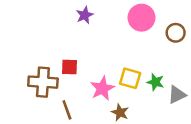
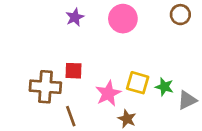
purple star: (85, 15) -> (75, 17), moved
pink circle: (142, 18) -> (123, 19), moved
brown circle: (176, 33) -> (180, 15), moved

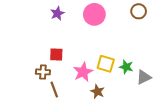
brown cross: (45, 87) -> (43, 72), moved, size x0.6

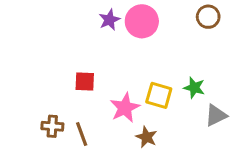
purple star: (57, 13) -> (109, 20), moved
green star: (126, 67) -> (194, 88), moved
brown cross: (43, 72) -> (52, 126), moved

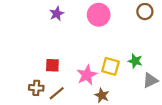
purple star: (109, 20) -> (57, 14), moved
red square: (85, 82) -> (52, 65), moved
brown line: (82, 134) -> (57, 93), turned 70

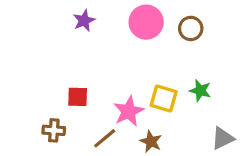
brown circle: (145, 12) -> (191, 28), moved
gray triangle: (150, 80) -> (223, 138), moved
brown line: (57, 93) -> (105, 138), moved

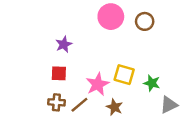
purple star: (84, 21) -> (64, 44), moved
green star: (200, 91) -> (152, 83), moved
brown cross: (54, 130) -> (56, 102), moved

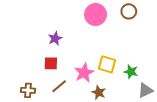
brown circle: (145, 21) -> (129, 11), moved
brown cross: (56, 102) -> (28, 90), moved
brown line: (79, 105) -> (59, 86), moved

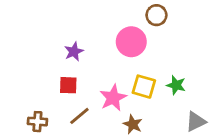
brown circle: (129, 11) -> (156, 15), moved
pink circle: (96, 15) -> (131, 42), moved
green star: (131, 72) -> (176, 85), moved

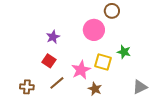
red square: (68, 85) -> (49, 61), turned 32
green star: (176, 85) -> (124, 52), moved

